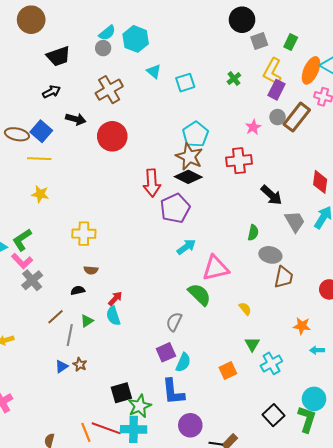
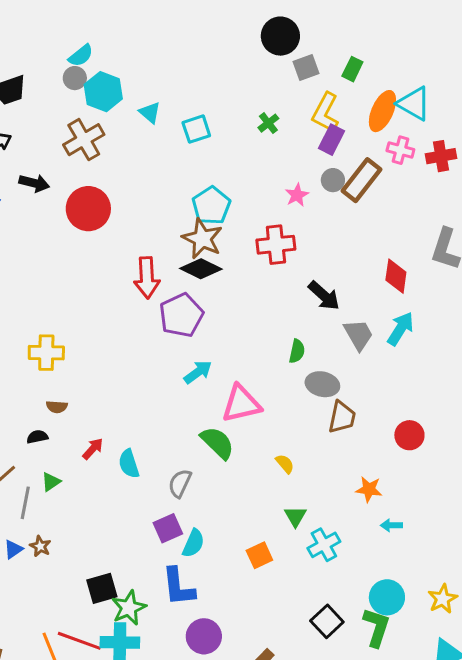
cyan hexagon: (136, 39) -> (103, 92), moved
cyan semicircle: (113, 316) -> (129, 464), moved

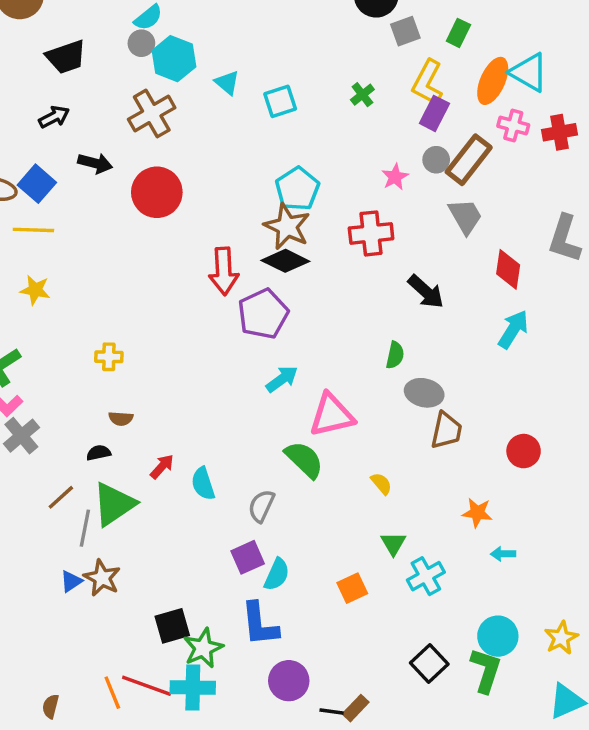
gray trapezoid: (358, 335) -> (465, 216), moved
yellow cross: (46, 353) -> (109, 357), size x0.7
green triangle: (51, 482) -> (114, 504), size x2.0
brown star: (40, 546) -> (102, 578), size x1.5

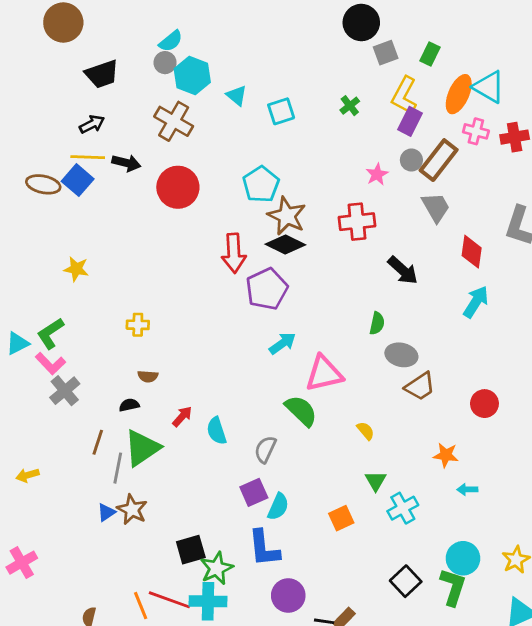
brown cross: (152, 113) -> (174, 121), turned -30
cyan pentagon: (297, 189) -> (261, 184), moved
yellow line: (33, 230) -> (88, 157), moved
brown trapezoid: (446, 430) -> (420, 386), turned 44
brown line: (61, 497) -> (98, 442), turned -30

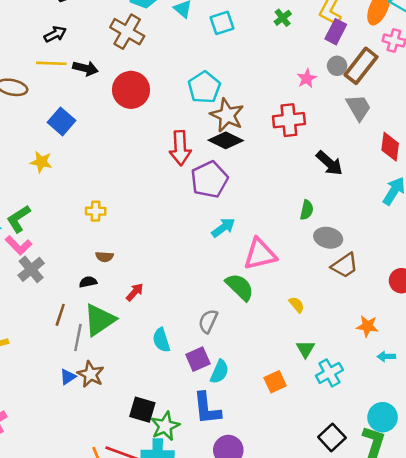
blue square: (78, 180) -> (61, 121), moved
cyan semicircle: (217, 431) -> (161, 340), moved
black square: (191, 550) -> (142, 410), turned 32

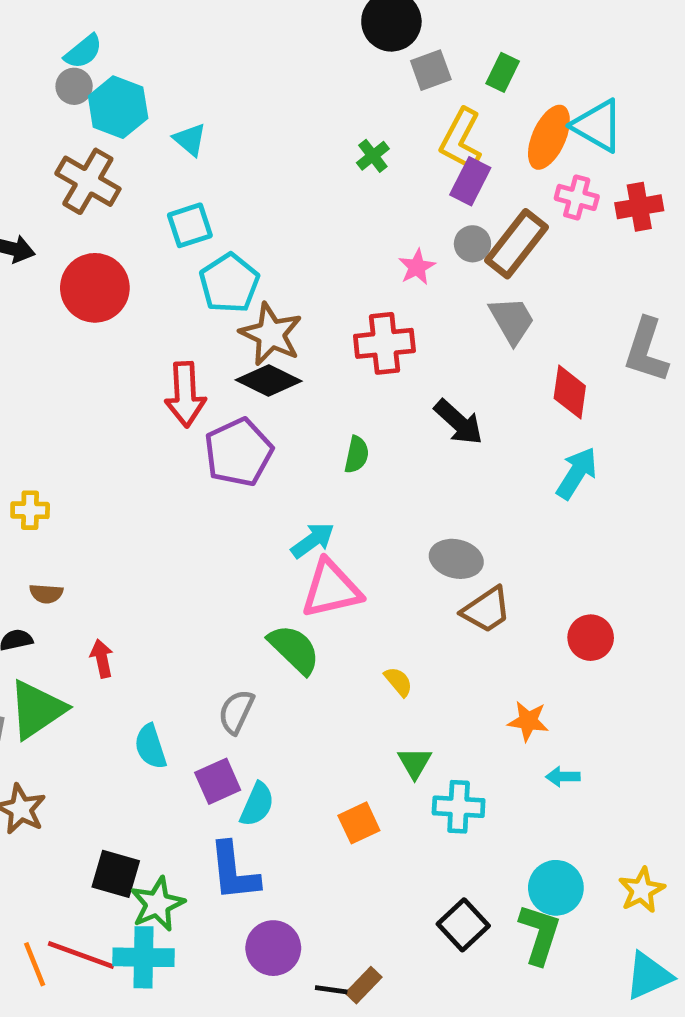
cyan square: (222, 23) -> (190, 225), moved
green semicircle: (307, 210) -> (357, 455), moved
cyan arrow: (223, 228) -> (313, 540), moved
red arrow: (135, 292) -> (102, 658), turned -54
cyan cross: (329, 373) -> (459, 807), turned 32

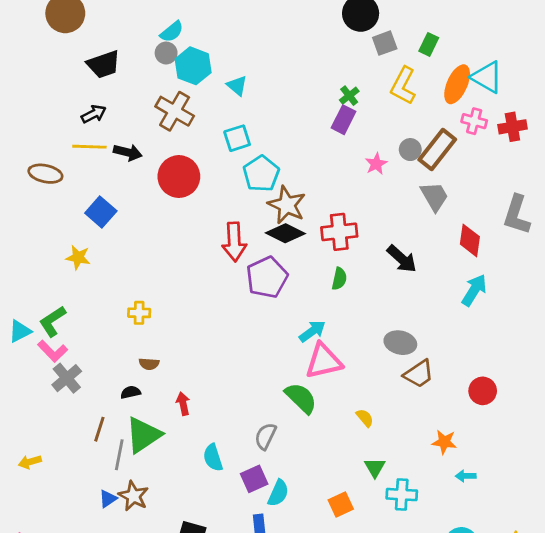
purple rectangle: (470, 181) -> (344, 120), moved
red cross: (384, 343) -> (339, 232), moved

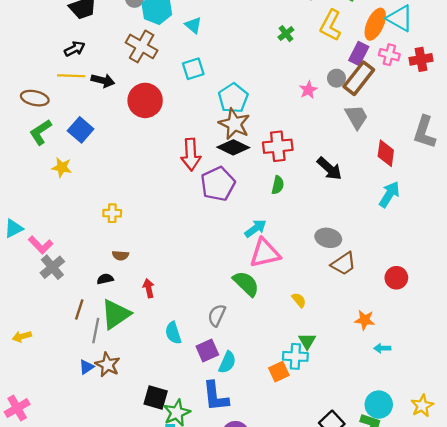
purple rectangle: (344, 120) -> (359, 53), moved
cyan pentagon: (261, 174) -> (233, 98), moved
green L-shape: (53, 321) -> (41, 132), moved
cyan cross: (402, 495) -> (295, 356), moved

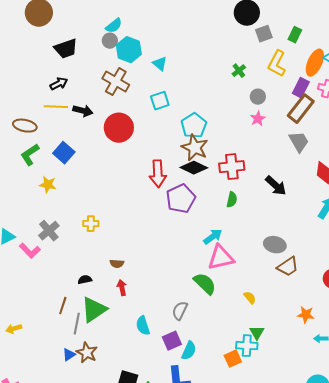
gray circle: (336, 78) -> (258, 97), moved
brown semicircle: (120, 255) -> (117, 264), moved
gray cross: (52, 267) -> (49, 231), moved

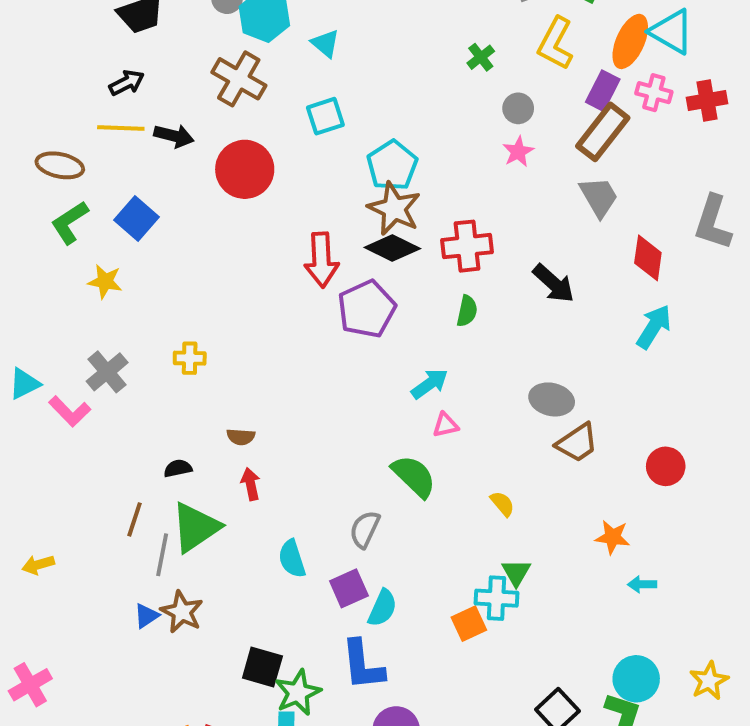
pink triangle: (221, 258) -> (445, 425), size x0.5

